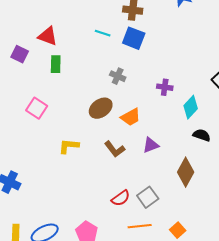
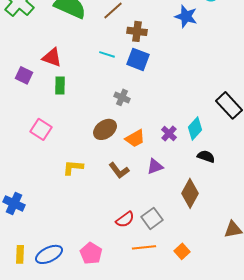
purple cross: (165, 87) -> (169, 133), moved, turned 35

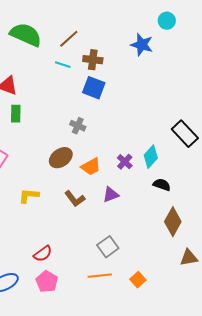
cyan line: (107, 54) -> (63, 65), moved
brown diamond: (190, 193) -> (173, 222), moved
red semicircle: (125, 219) -> (43, 254), moved

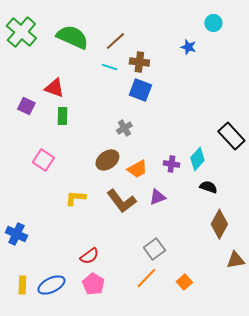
blue star: (142, 45) -> (188, 47), size x0.7
gray cross: (78, 126) -> (124, 128), turned 35
purple cross: (125, 162) -> (171, 164), turned -35
brown L-shape: (75, 199) -> (121, 201), size x1.4
orange line: (100, 276) -> (146, 278), turned -40

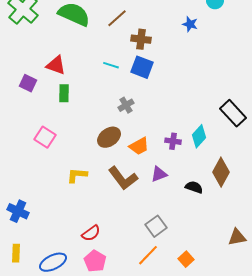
cyan line: (109, 67) -> (111, 65), moved
black semicircle: (208, 187) -> (194, 187), moved
brown diamond: (219, 224) -> (221, 172), moved
yellow rectangle: (22, 285) -> (16, 253), moved

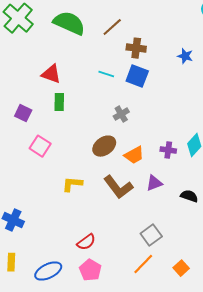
blue star: (190, 24) -> (185, 56), moved
purple square: (28, 83) -> (23, 113), moved

